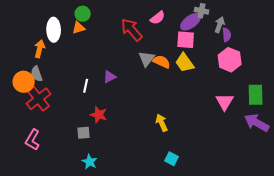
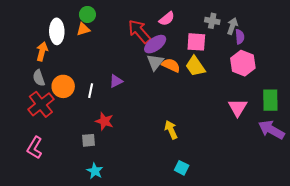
gray cross: (202, 11) -> (212, 21), moved
purple ellipse: (191, 22) -> (155, 44), moved
orange circle: (24, 82) -> (63, 86), moved

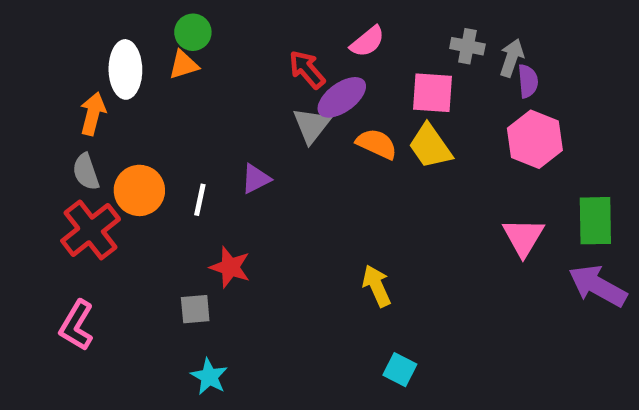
red arrow: (139, 31) -> (307, 69), size x0.7
gray triangle: (155, 62) -> (312, 125), moved

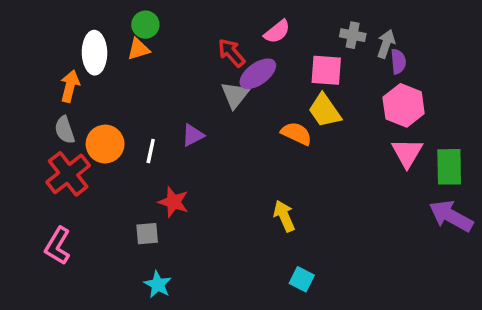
orange semicircle: (377, 144) -> (296, 133), moved
pink triangle: (523, 237) -> (407, 153), moved

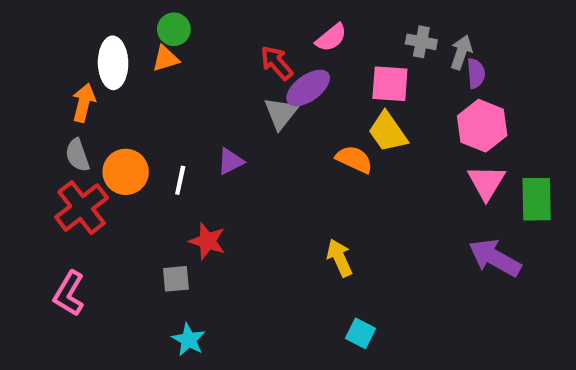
purple arrow: (451, 216) -> (495, 258), moved

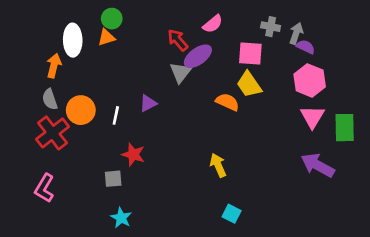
purple semicircle: (476, 73) -> (306, 47), turned -60

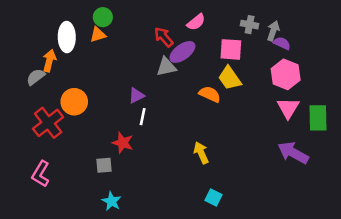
gray triangle: (180, 72) -> (166, 67), turned 40
gray semicircle: (50, 99) -> (36, 77), moved, turned 72
white line: (116, 115) -> (143, 117), moved

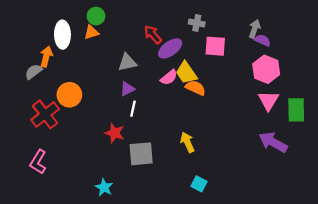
pink semicircle: (196, 22) -> (169, 77), moved
gray cross: (250, 25) -> (197, 23), moved
gray triangle: (166, 67) -> (127, 62), moved
yellow trapezoid: (230, 78) -> (186, 73), moved
gray square: (104, 165) -> (141, 154), moved, size x1.6

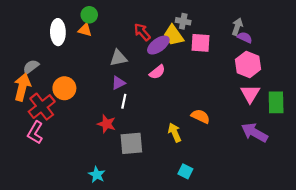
orange triangle: (91, 32) -> (85, 30), turned 32
orange arrow: (46, 57) -> (22, 87), moved, size x1.4
yellow trapezoid: (186, 73) -> (173, 35), moved
orange semicircle: (196, 88) -> (200, 116), moved
pink L-shape: (38, 162) -> (35, 133), moved

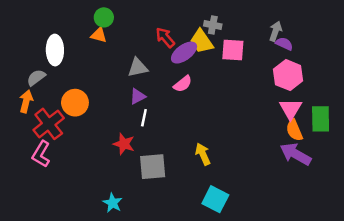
white ellipse: (58, 32) -> (55, 50), moved
orange arrow: (22, 87) -> (26, 101), size x0.7
orange semicircle: (200, 116) -> (294, 130), moved, turned -138
cyan square: (185, 171) -> (215, 199), size x1.5

